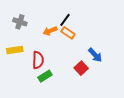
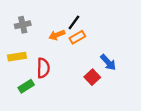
gray cross: (20, 22) -> (23, 25), turned -32
orange rectangle: (68, 33) -> (77, 37), turned -64
green rectangle: (45, 76) -> (26, 86), moved

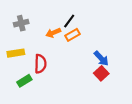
red square: (92, 77) -> (101, 73), moved

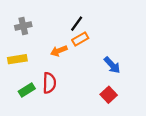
orange arrow: (53, 33) -> (59, 51), moved
red semicircle: (40, 64) -> (49, 83), moved
red square: (101, 73) -> (109, 95), moved

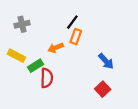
orange rectangle: (80, 39) -> (76, 37), turned -40
yellow rectangle: (17, 59) -> (16, 56), turned 36
green rectangle: (27, 90) -> (35, 66), moved

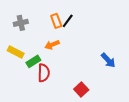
orange rectangle: (76, 37) -> (56, 21), moved, turned -40
blue arrow: (106, 61) -> (108, 60), moved
red square: (103, 89) -> (81, 90), moved

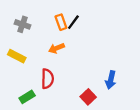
gray cross: (21, 23) -> (22, 24), turned 32
blue arrow: (108, 60) -> (111, 80), moved, turned 56
green rectangle: (33, 61) -> (27, 97), moved

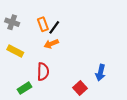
orange rectangle: (61, 22) -> (43, 24), moved
black line: (73, 22) -> (54, 27), moved
gray cross: (22, 24) -> (12, 22), moved

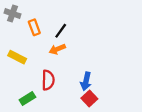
gray cross: (12, 22) -> (12, 14), moved
orange rectangle: (43, 24) -> (34, 27), moved
blue arrow: (101, 73) -> (86, 81), moved

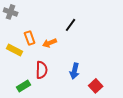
orange rectangle: (34, 27) -> (30, 38), moved
black line: (61, 31) -> (71, 25), moved
red square: (89, 98) -> (96, 86), moved

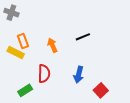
black line: (71, 25) -> (83, 37), moved, turned 32
orange rectangle: (30, 38) -> (23, 41), moved
orange arrow: (50, 43) -> (52, 45), turned 88

